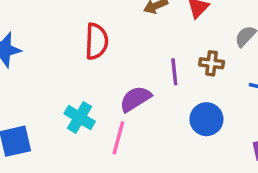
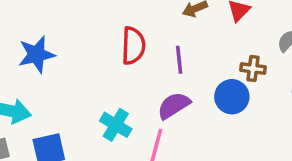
purple line: (174, 72) -> (179, 60), moved
blue circle: (206, 119) -> (232, 97), moved

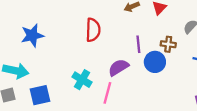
purple line: (179, 60) -> (138, 44), moved

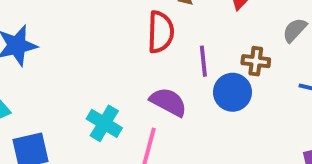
red semicircle: (93, 30) -> (161, 32), moved
purple semicircle: (118, 67) -> (168, 102), turned 60

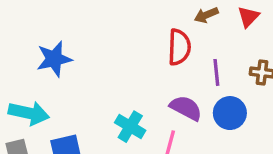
blue circle: (232, 92) -> (230, 113), moved

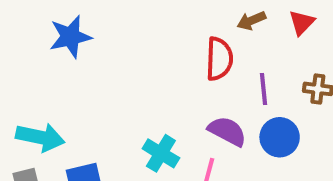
blue star: (54, 59) -> (70, 37), moved

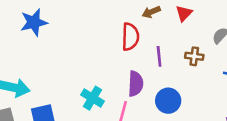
purple semicircle: (227, 131) -> (136, 84), turned 65
blue circle: (280, 137) -> (168, 101), moved

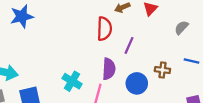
purple line: (159, 56) -> (129, 45), turned 30
brown cross: (194, 56) -> (162, 70), moved

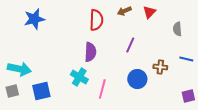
gray semicircle: (181, 28) -> (177, 29), turned -48
red semicircle: (104, 29) -> (96, 20), moved
purple semicircle: (109, 69) -> (90, 52), moved

